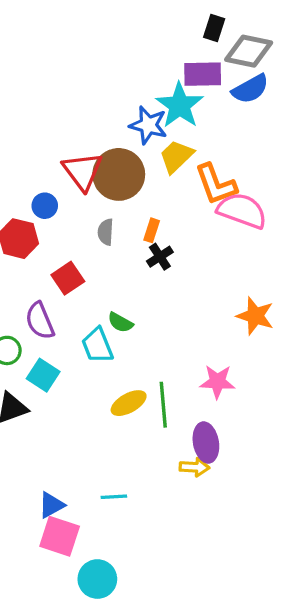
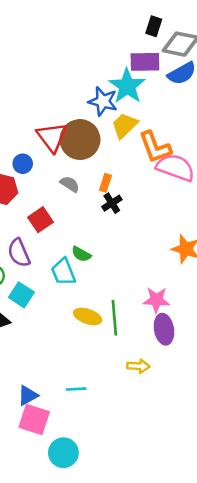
gray semicircle: (106, 232) -> (70, 184), turned 120
yellow ellipse: (129, 403) -> (88, 316), turned 48
purple ellipse: (206, 443) -> (164, 329), moved

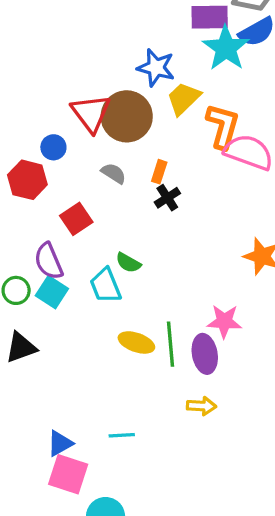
cyan star: (127, 86) -> (226, 48), moved
orange L-shape: (155, 147) -> (223, 126), turned -144
cyan square: (21, 295) -> (52, 292), moved
purple ellipse: (164, 329) -> (205, 354), moved

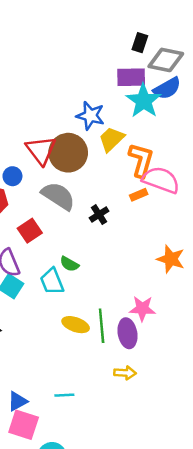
orange rectangle: (159, 172) -> (139, 195), moved, turned 49
gray semicircle: (114, 173) -> (58, 196), size x1.8

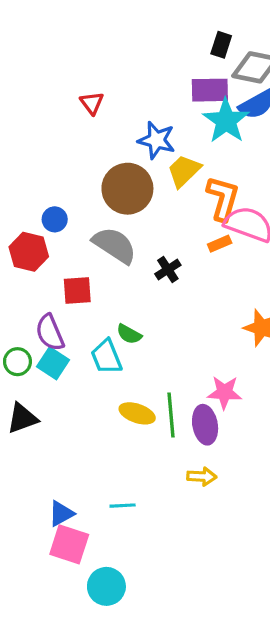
red triangle: (41, 150) -> (92, 103), moved, size x0.6
red square: (30, 231) -> (77, 291), turned 30

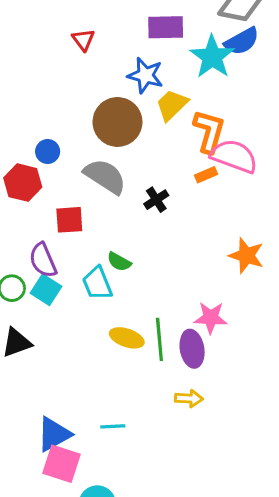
purple rectangle: (210, 90) -> (166, 27), moved
blue triangle: (61, 514) -> (54, 434), size x1.4

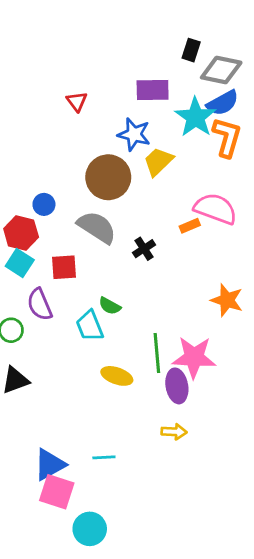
orange L-shape: (209, 131) -> (227, 137), moved
cyan square: (46, 290) -> (20, 263), moved
pink star: (211, 318) -> (194, 357), size x1.4
green line: (159, 339) -> (157, 353), moved

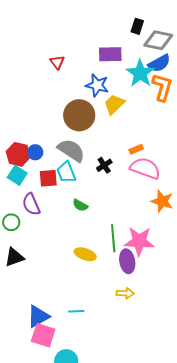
blue circle: (44, 204) -> (35, 152), moved
pink semicircle: (215, 209) -> (145, 168), moved
cyan trapezoid: (90, 326) -> (66, 172), moved

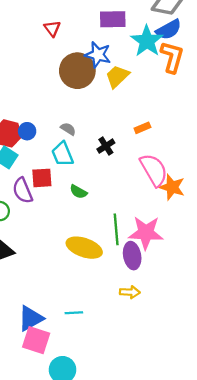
brown circle: (79, 115) -> (77, 71), moved
gray semicircle: (71, 150) -> (68, 129), size x0.5
pink semicircle: (145, 168) -> (154, 170), moved, turned 40
red square: (48, 178) -> (42, 178), moved
yellow ellipse: (85, 254) -> (84, 248), size x1.4

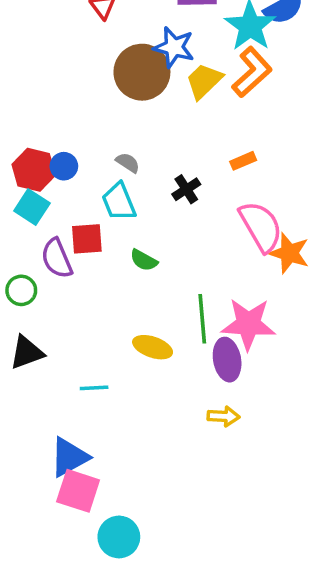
orange L-shape: (172, 57) -> (252, 72), moved, turned 32
yellow ellipse: (84, 248) -> (153, 347), size x0.7
cyan line: (74, 313) -> (94, 388), moved

